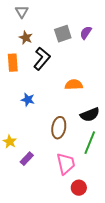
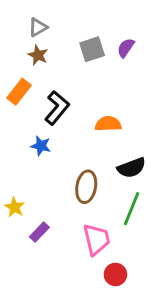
gray triangle: (22, 12) -> (38, 27), moved, turned 32
black L-shape: (42, 59) -> (57, 108), moved
orange rectangle: (13, 63) -> (19, 92), turned 42

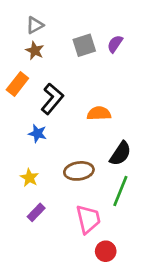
black semicircle: (132, 168) -> (120, 154), turned -35
brown ellipse: (86, 187) -> (79, 171), turned 72
yellow star: (15, 207) -> (29, 178), moved

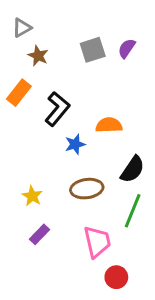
gray triangle: (35, 25) -> (22, 28), moved
blue star: (37, 134) -> (75, 144), moved, turned -30

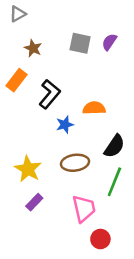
gray triangle: (22, 28) -> (18, 14), moved
gray square: (93, 50) -> (80, 43), turned 30
yellow star: (32, 196) -> (28, 169), size x1.5

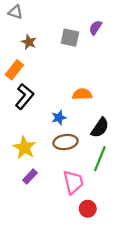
gray triangle: (18, 14) -> (15, 12), turned 48
purple semicircle: (109, 42) -> (95, 28), moved
black L-shape: (50, 94) -> (24, 96), moved
blue star: (65, 125) -> (59, 118), moved

